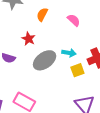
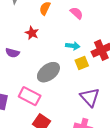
gray ellipse: (45, 60) -> (48, 72), moved

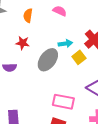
gray ellipse: (48, 72) -> (48, 60), moved
pink rectangle: (30, 96) -> (63, 102), moved

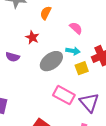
pink semicircle: (60, 11) -> (76, 28), moved
pink rectangle: (63, 102) -> (64, 95), moved

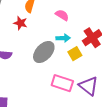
red star: (32, 37) -> (20, 23), moved

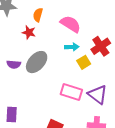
pink semicircle: (62, 15) -> (70, 24), size x1.5
gray ellipse: (44, 52) -> (37, 62), moved

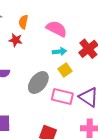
gray ellipse: (37, 62) -> (38, 83), moved
yellow square: (84, 62) -> (65, 70), moved

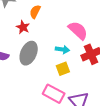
pink semicircle: (57, 29) -> (78, 30), moved
gray ellipse: (38, 83) -> (29, 53), moved, turned -30

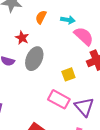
red star: (23, 27) -> (22, 38), moved
cyan arrow: (62, 50) -> (68, 20), moved

